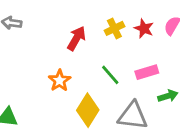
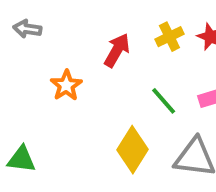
orange star: (60, 81) -> (66, 85), moved

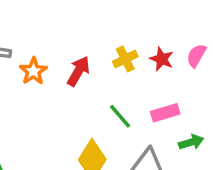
orange star: (66, 85) -> (33, 71), moved

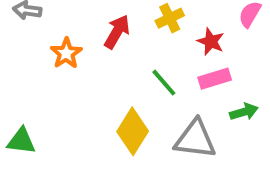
red star: (162, 59) -> (211, 42), moved
orange star: (33, 71) -> (66, 53), moved

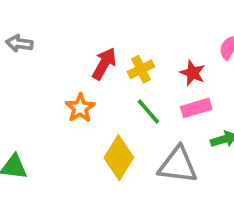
yellow cross: (170, 18) -> (141, 69), moved
orange star: (66, 53) -> (80, 108), moved

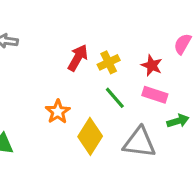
orange star: (80, 108) -> (58, 112), moved
pink rectangle: (196, 108) -> (155, 95), turned 35

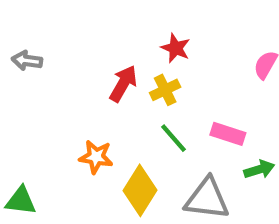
red star: (152, 65) -> (176, 48), moved
orange star: (58, 112) -> (96, 157), turned -30

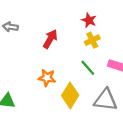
red arrow: (123, 84) -> (50, 39), moved
yellow cross: (165, 90) -> (92, 40), moved

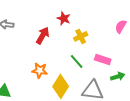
red star: (89, 20) -> (64, 18), moved

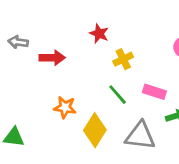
red arrow: (43, 35) -> (52, 58), moved, turned 60

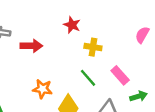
yellow cross: (123, 59) -> (93, 47), turned 35
pink rectangle: (154, 92) -> (120, 75), turned 30

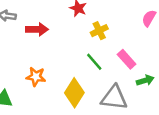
yellow cross: (93, 47) -> (99, 31), turned -35
orange star: (42, 89) -> (36, 77), moved

